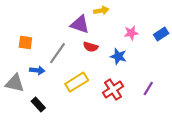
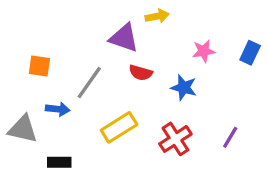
blue rectangle: (161, 34) -> (250, 53), turned -32
black rectangle: (38, 104) -> (59, 162), turned -48

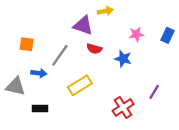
red cross: (175, 139) -> (123, 107), moved

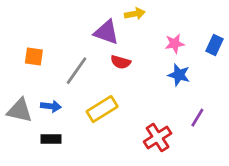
blue star: (123, 59) -> (179, 75), moved
blue arrow: (39, 73) -> (51, 106), moved

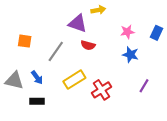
blue arrow: (51, 106) -> (37, 77), turned 48
red cross: (158, 137) -> (101, 90), moved

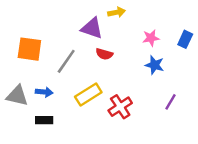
orange square: (25, 41) -> (29, 49), size x1.5
blue arrow: (37, 77) -> (44, 92), turned -48

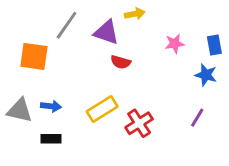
blue rectangle: (185, 39) -> (214, 45), turned -35
gray line: (66, 61) -> (67, 25), moved
blue star: (155, 65) -> (206, 75), moved

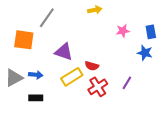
purple triangle: (106, 32) -> (64, 52), moved
red semicircle: (121, 62) -> (92, 66), moved
gray triangle: (20, 110) -> (14, 78), turned -42
purple line: (197, 118) -> (127, 83), moved

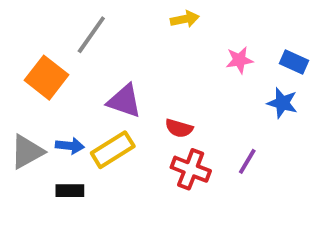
blue rectangle: (151, 32) -> (294, 62), turned -56
orange square: (24, 40) -> (46, 78), turned 30
yellow rectangle: (72, 77) -> (113, 150), moved
red cross: (98, 87) -> (191, 169), turned -36

